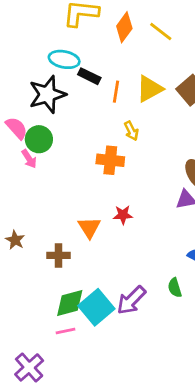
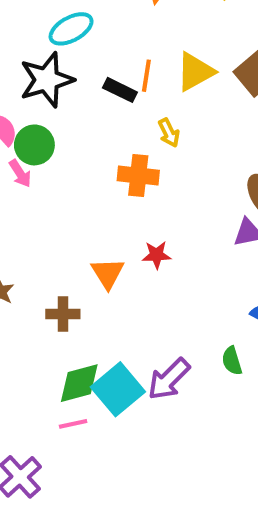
cyan ellipse: (64, 59) -> (71, 29), turned -40
black rectangle: (89, 76) -> (120, 90), moved

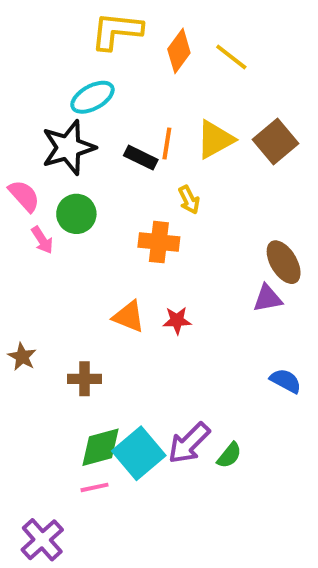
green circle: (34, 145) -> (76, 214), moved
orange triangle: (108, 273) -> (129, 316), moved, turned -36
green semicircle: (232, 361) -> (229, 455), moved, turned -124

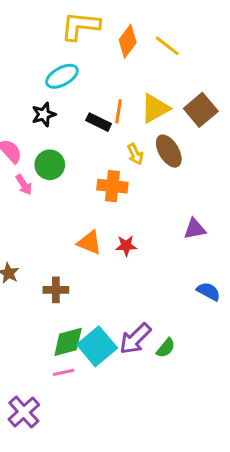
black star: (68, 148) -> (44, 114), size x0.6
brown ellipse: (284, 262) -> (169, 151), moved

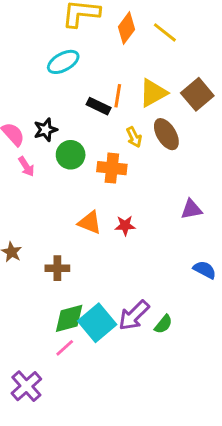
black star: (44, 114) -> (46, 130), moved
green circle: (50, 165) -> (71, 155), moved
pink line: (63, 372) -> (65, 348), turned -30

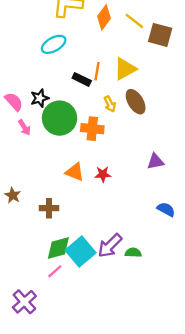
brown square: (197, 94) -> (160, 35), moved, turned -35
green circle: (71, 155) -> (59, 118), size x1.5
green semicircle: (163, 324) -> (133, 253), turned -126

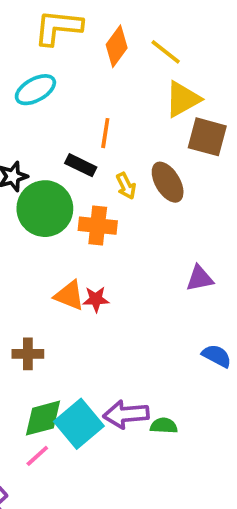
brown square: (160, 35) -> (207, 137), moved
yellow triangle: (125, 69) -> (183, 99), moved
black rectangle: (82, 79) -> (81, 165), moved
red star: (103, 174) -> (96, 299), moved
purple arrow: (110, 246) -> (126, 414), turned 40

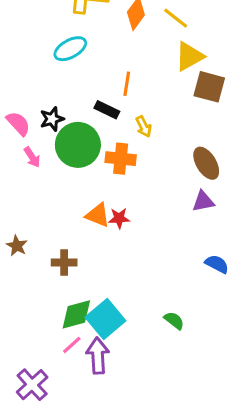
brown ellipse: (168, 182) -> (206, 163), moved
purple arrow: (126, 414) -> (98, 356), moved, turned 92
green semicircle: (164, 426) -> (174, 321), turned 35

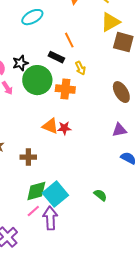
orange line: (127, 84) -> (69, 40), turned -35
purple triangle: (203, 201) -> (119, 130), moved

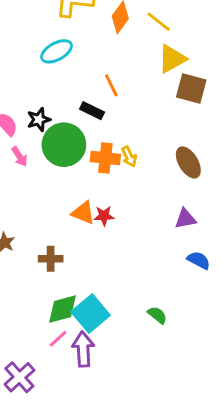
yellow arrow: (80, 68) -> (129, 157), moved

